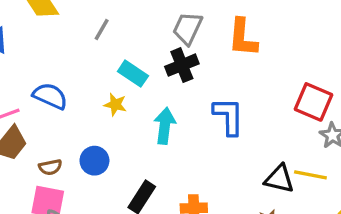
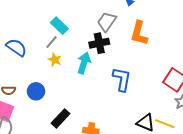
gray line: (102, 29) -> (52, 42), moved
cyan rectangle: (133, 74) -> (59, 26), moved
cyan arrow: (165, 126) -> (84, 63), moved

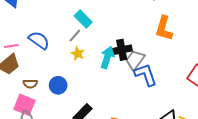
gray trapezoid: (107, 22) -> (135, 60), moved
black cross: (99, 43) -> (122, 50), moved
blue L-shape: (122, 79) -> (146, 75), turned -30

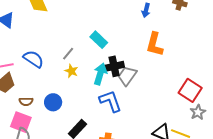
cyan rectangle: (83, 19) -> (99, 40), moved
blue L-shape: (146, 75) -> (110, 101), moved

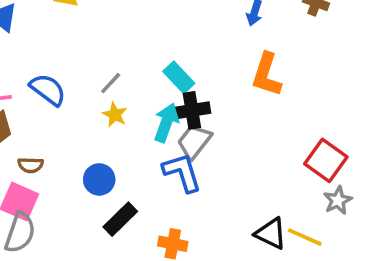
cyan rectangle: (99, 40) -> (179, 77), moved
gray trapezoid: (127, 76) -> (194, 142), moved
blue circle: (53, 102) -> (99, 179), moved

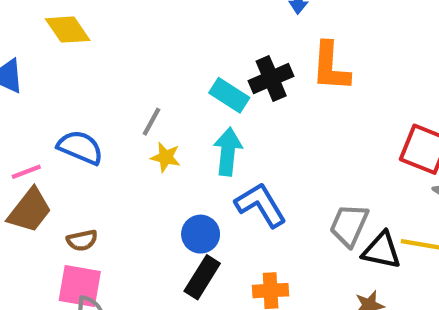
black cross: (192, 110) -> (271, 78), moved
gray trapezoid: (194, 142) -> (349, 225), moved
blue circle: (99, 179) -> (201, 234), moved

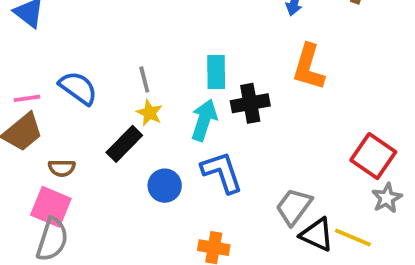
black cross: (271, 78) -> (250, 103), moved
cyan rectangle: (229, 95) -> (216, 72), turned 44
gray line: (152, 122) -> (144, 80), turned -56
black rectangle: (202, 277) -> (124, 144), moved

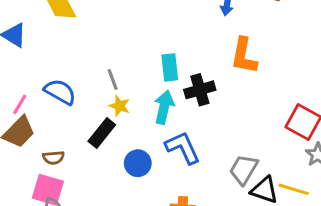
pink line: (27, 98) -> (20, 104), turned -45

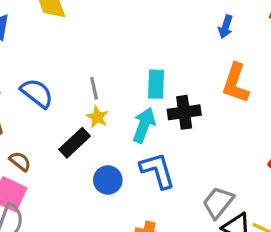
brown semicircle: (53, 158) -> (20, 161), turned -145

